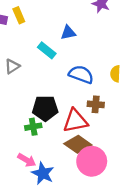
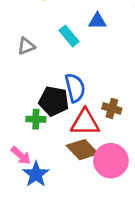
blue semicircle: (81, 74) -> (75, 88), moved, turned 45
pink circle: (92, 161) -> (111, 161), moved

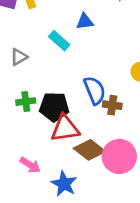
blue semicircle: (75, 88) -> (95, 90), moved
green cross: (36, 119) -> (26, 102), moved
red triangle: (85, 122) -> (65, 128), moved
blue star: (36, 174) -> (64, 184), moved

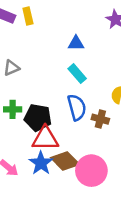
cyan rectangle: (59, 41) -> (77, 74), moved
brown cross: (112, 105) -> (100, 119), moved
blue star: (64, 184) -> (41, 163), moved

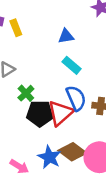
yellow rectangle: (28, 16) -> (16, 28), moved
green cross: (13, 109) -> (26, 93), moved, turned -35
red triangle: (45, 139) -> (61, 113), moved, turned -32

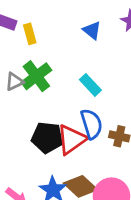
blue triangle: (66, 36) -> (92, 30), moved, turned 42
green cross: (26, 93) -> (36, 76), moved, size x1.5

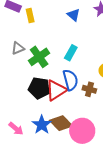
green cross: (36, 76) -> (39, 57), moved
cyan rectangle: (90, 85) -> (71, 53), turned 70

